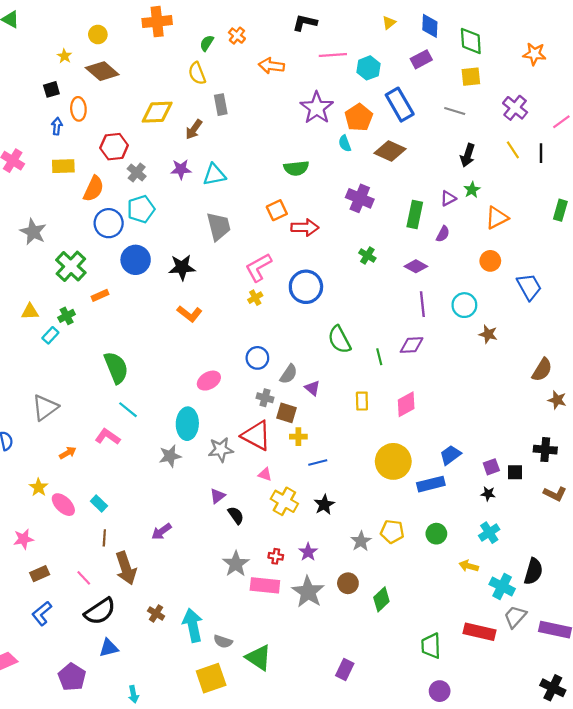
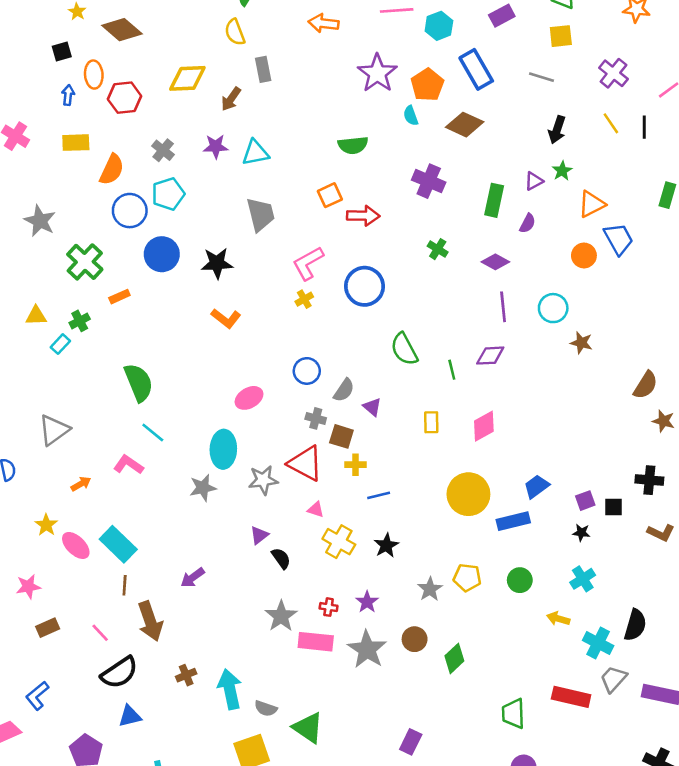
red hexagon: (114, 147) -> (125, 98), moved
blue trapezoid: (529, 287) -> (619, 239), moved
cyan rectangle: (99, 503) -> (118, 544), size x1.8
blue L-shape: (42, 613) -> (37, 696), moved
brown cross: (156, 613) -> (186, 675), turned 35

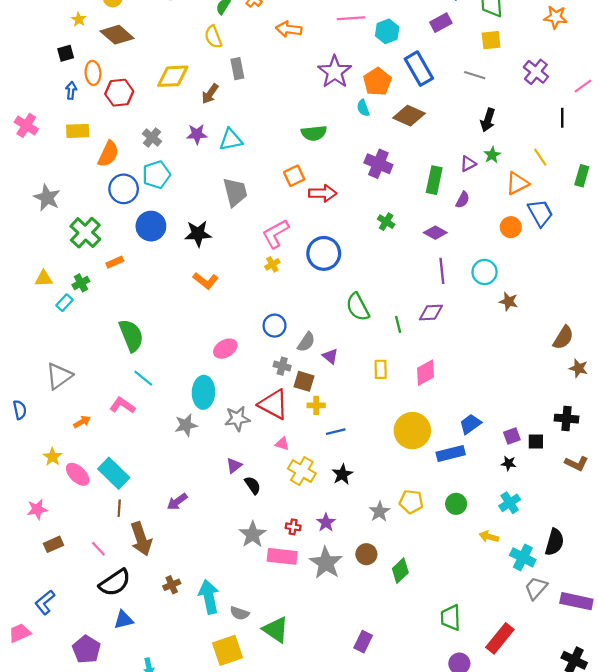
yellow line: (611, 123) -> (540, 157), moved
red rectangle: (571, 697) -> (500, 638), moved, turned -64

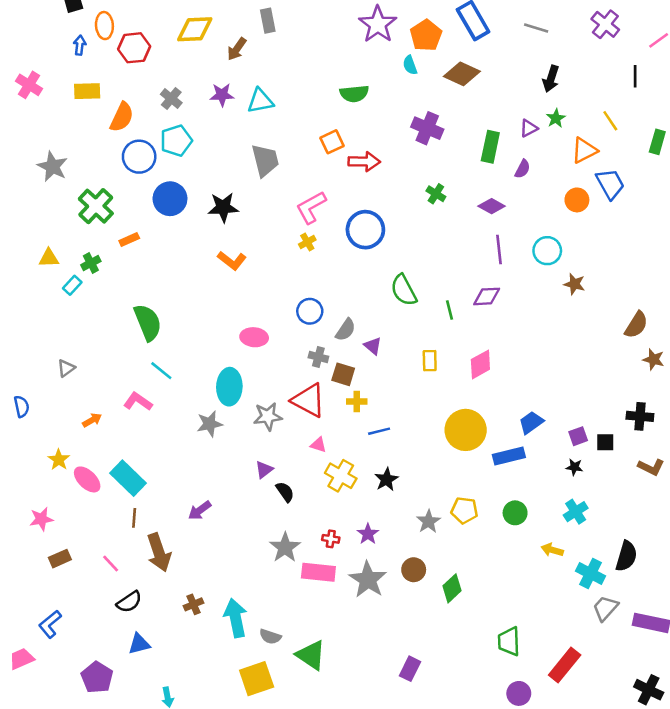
pink ellipse: (225, 349) -> (254, 337), turned 35
gray triangle: (59, 376) -> (66, 368), size x0.6
black semicircle: (115, 583) -> (129, 602), size x0.7

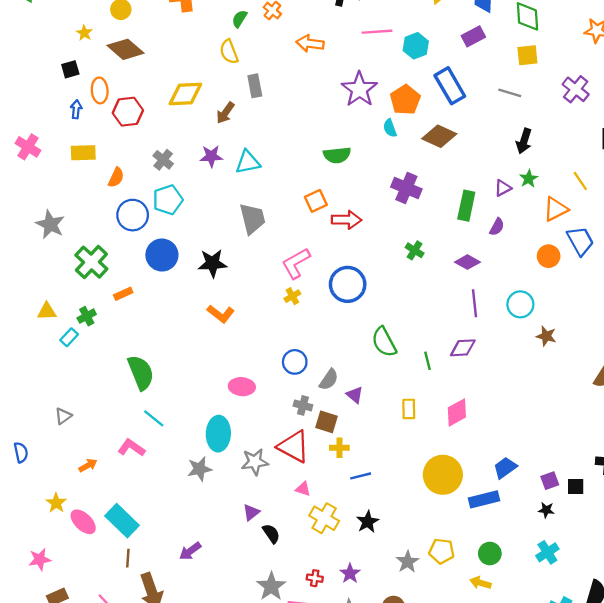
orange semicircle: (122, 117) -> (116, 177), size x0.7
yellow arrow: (552, 550) -> (480, 583), moved

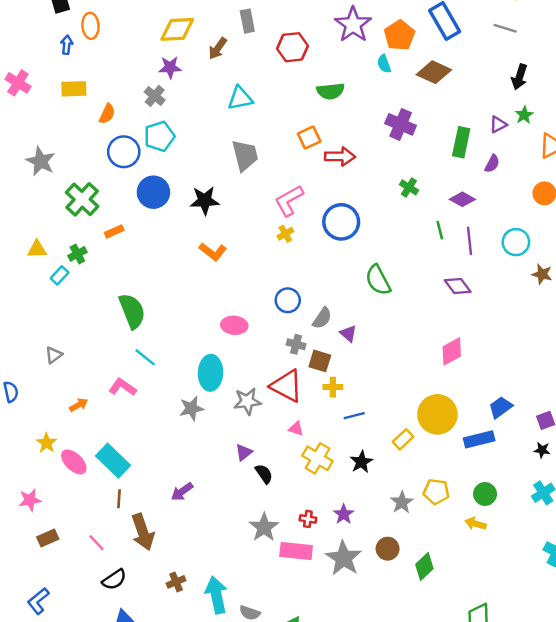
red hexagon: (128, 112) -> (292, 47), moved
purple star: (211, 156) -> (170, 67), moved
purple diamond: (463, 348) -> (458, 286), turned 56
green line: (428, 361) -> (440, 230), moved
yellow rectangle: (409, 409) -> (403, 439), moved, turned 48

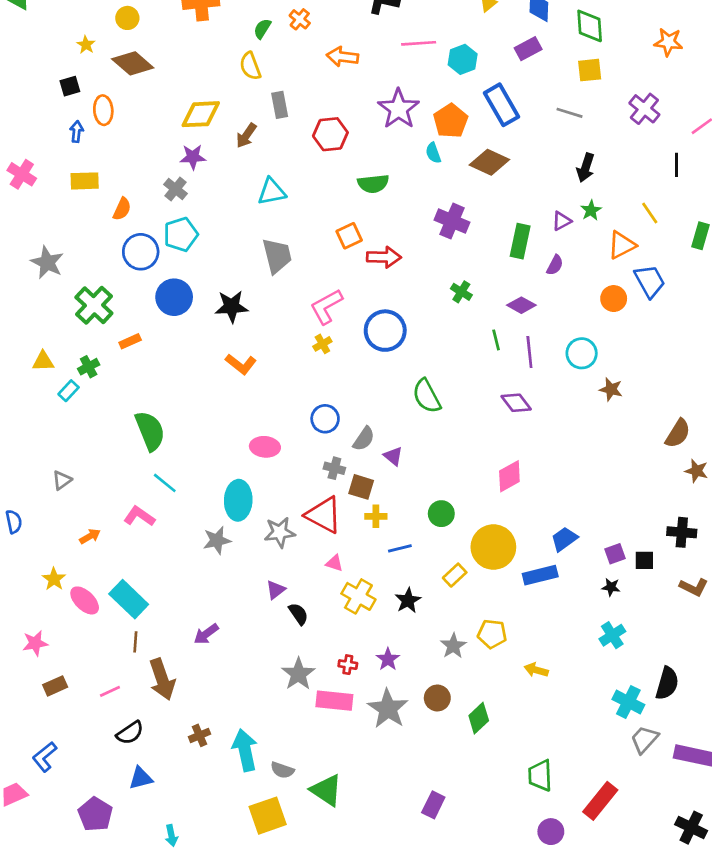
green circle: (485, 494) -> (441, 514), moved
pink line: (96, 543) -> (110, 691), turned -72

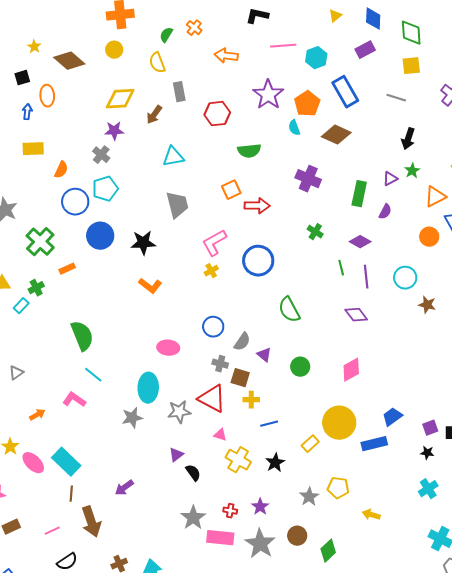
yellow circle: (127, 18) -> (114, 50), moved
green circle: (441, 514) -> (300, 367), moved

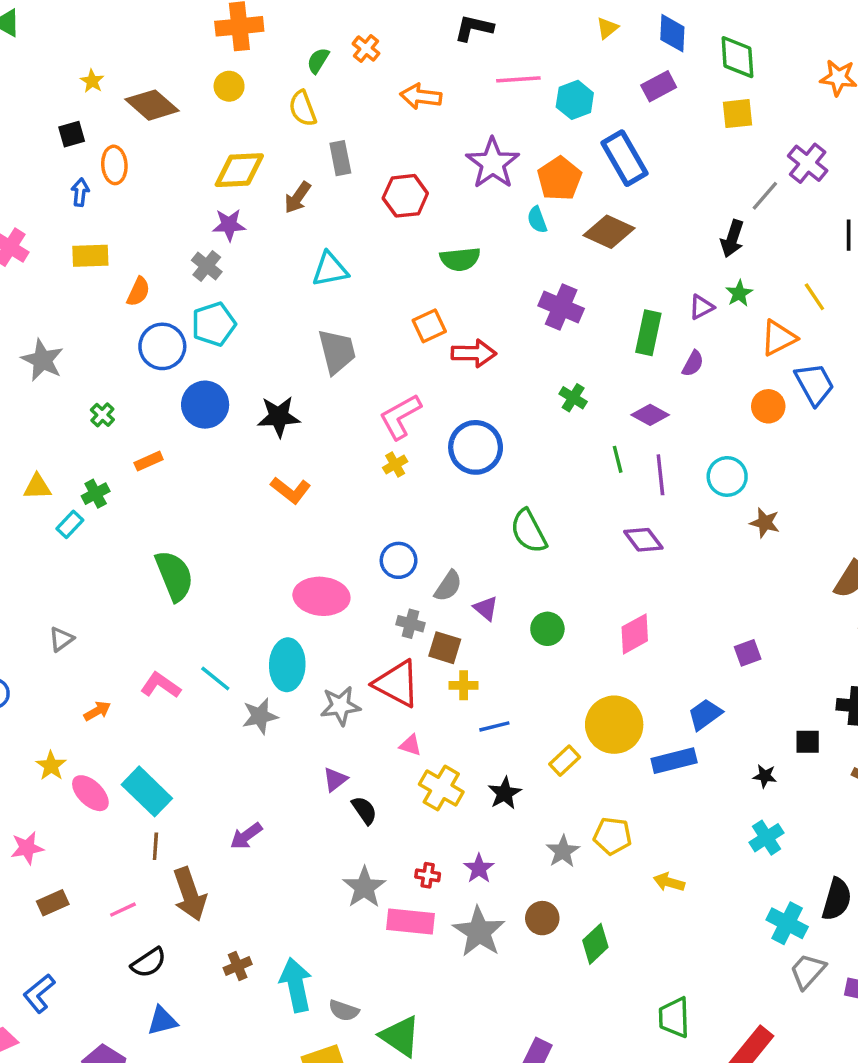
gray line: (396, 98) -> (765, 196), moved, turned -66
green cross: (40, 242) -> (102, 415), size x0.5
pink ellipse: (168, 348) -> (321, 596), size x1.4
cyan line: (93, 375) -> (215, 678), moved
purple square: (430, 428) -> (748, 653), moved

